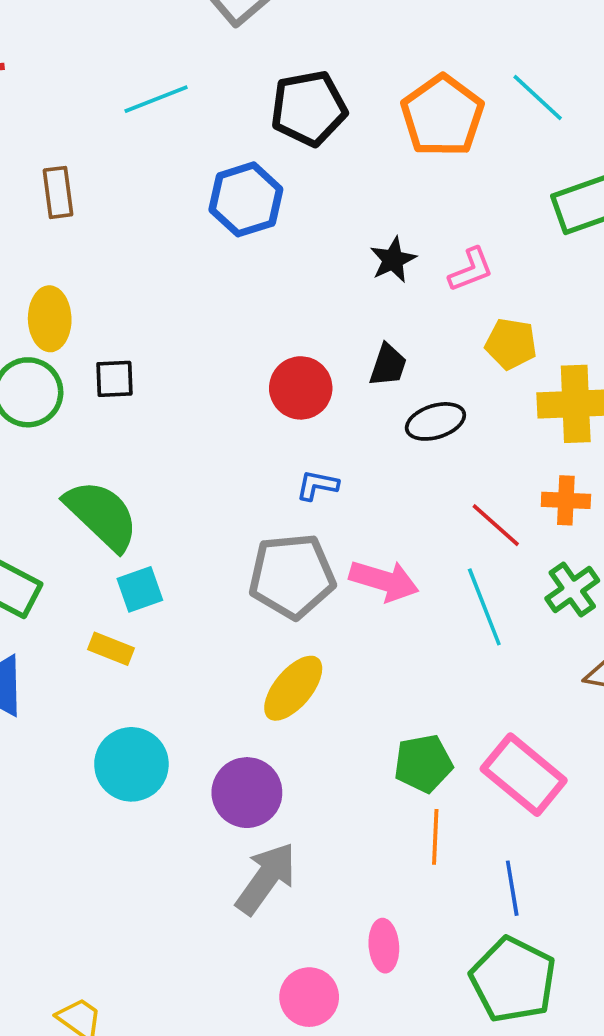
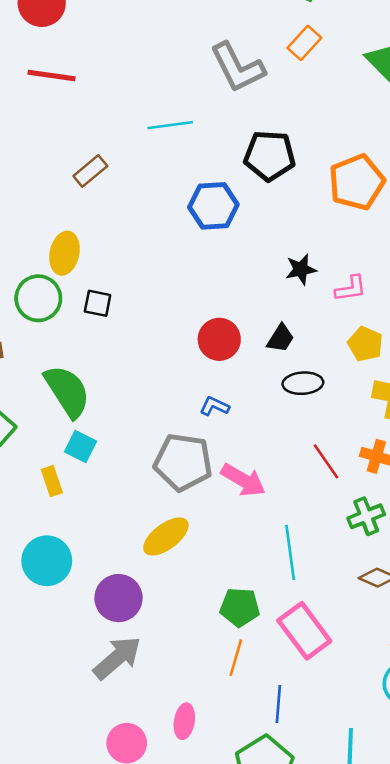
brown rectangle: (58, 192) -> (90, 171), turned 44
cyan square: (140, 589) -> (81, 447), turned 32
cyan line: (484, 607) -> (290, 552), moved
yellow rectangle: (111, 649) -> (52, 481), turned 36

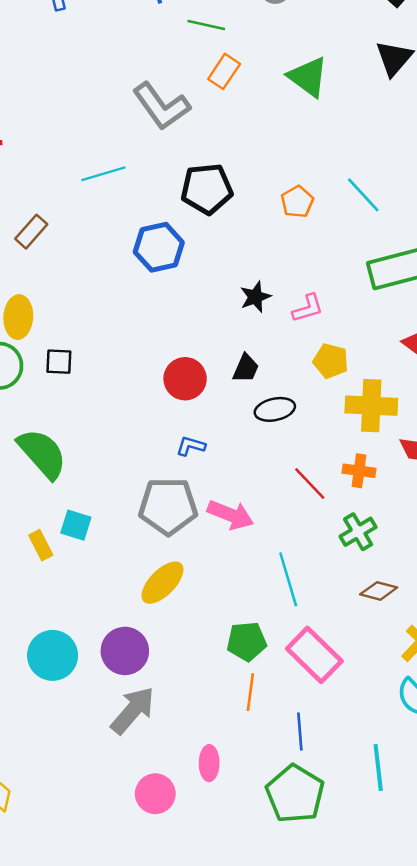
orange pentagon: (357, 182) -> (297, 202), size x0.6
cyan square: (81, 447) -> (76, 525), moved
cyan circle: (47, 561) -> (53, 655), moved

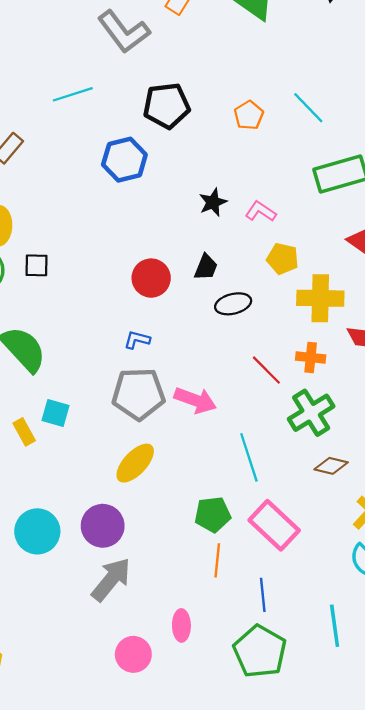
pink L-shape: (308, 308) -> (261, 211), turned -128
blue L-shape: (191, 446) -> (137, 340), moved
green cross: (358, 532) -> (311, 413), size x1.4

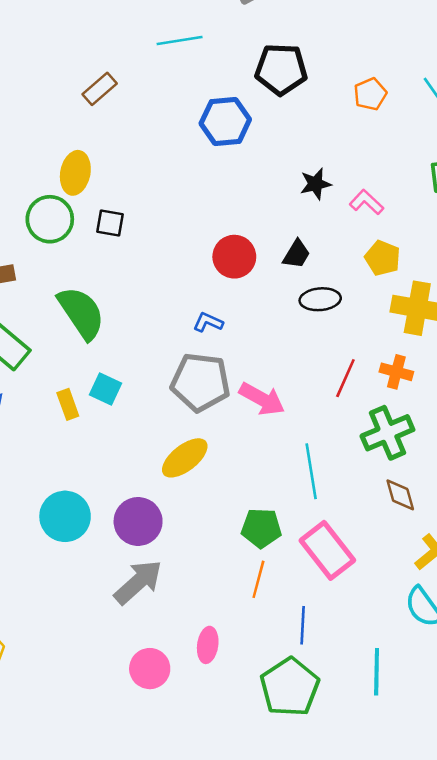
red line: (266, 370) -> (345, 378), turned 60
brown diamond: (331, 466) -> (400, 495), turned 52

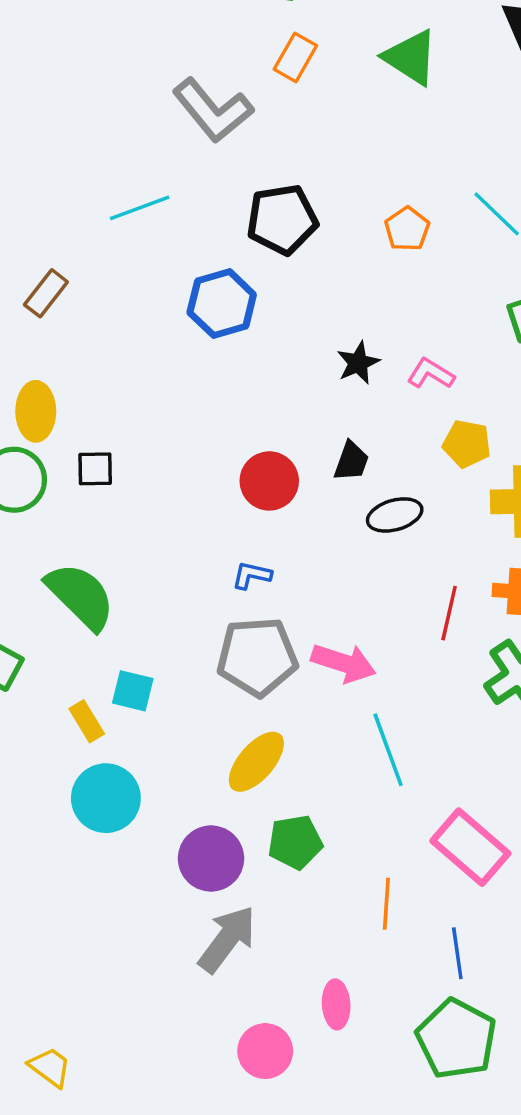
cyan line: (311, 471) -> (388, 750), moved
cyan circle: (65, 516) -> (106, 798), moved
green pentagon: (261, 528) -> (295, 842), moved

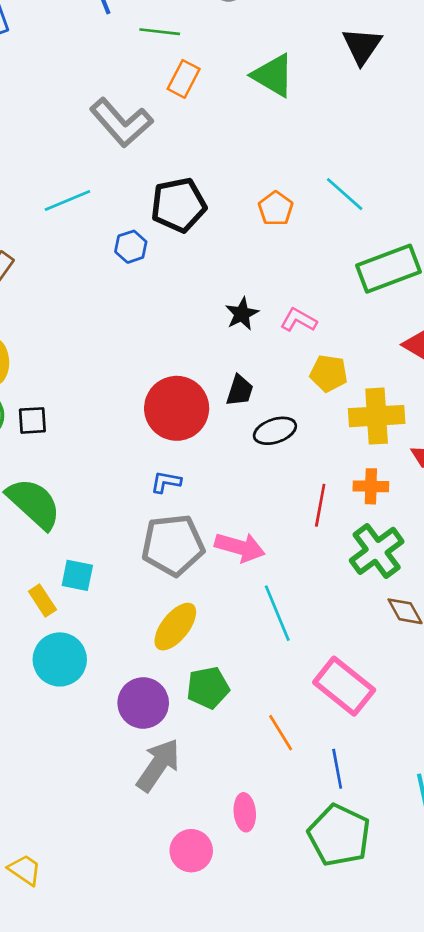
blue hexagon: (222, 304) -> (131, 247), moved, size x0.6
black square: (95, 469) -> (32, 420), moved
red circle: (269, 481) -> (177, 408), size x1.4
orange line: (386, 904) -> (281, 733), turned -33

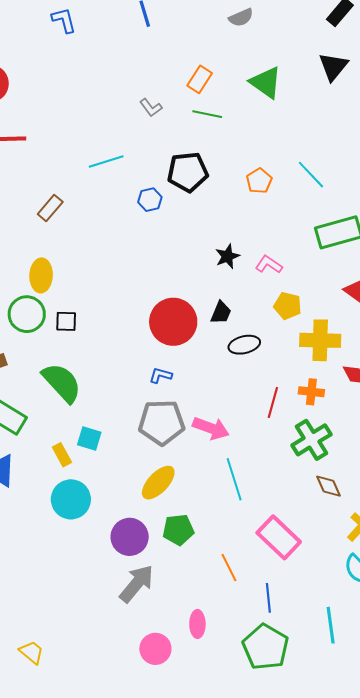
green line: (160, 32) -> (207, 114), moved
gray L-shape: (121, 123) -> (151, 108), size x0.5

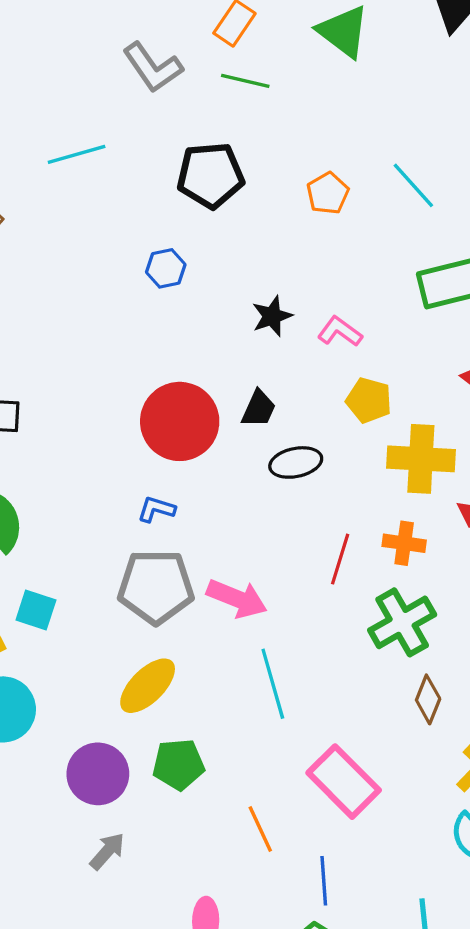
gray L-shape: (151, 108) -> (153, 67), size x1.6
blue hexagon: (150, 200) -> (166, 268), moved
brown diamond: (329, 486) -> (428, 699), turned 44
gray arrow: (137, 584) -> (107, 851), size x0.6

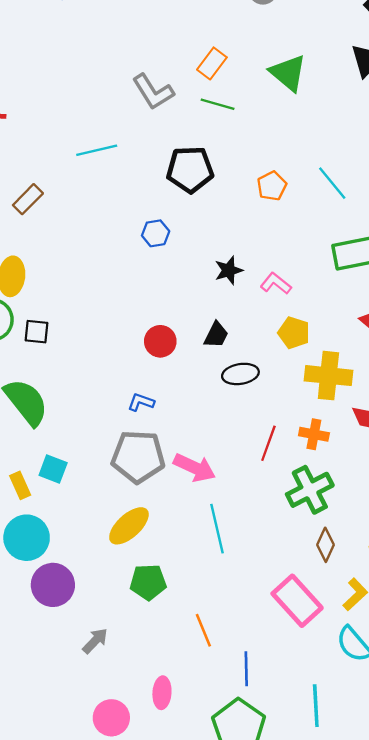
red circle: (180, 421) -> (160, 341), size x0.6
purple circle: (98, 774) -> (53, 585), moved
pink rectangle: (344, 782) -> (297, 601), moved

